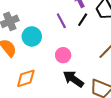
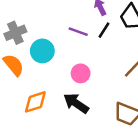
purple line: (61, 21) -> (78, 32), turned -42
black arrow: (73, 79) -> (76, 103), moved

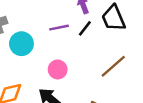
purple line: (78, 32) -> (59, 28), turned -36

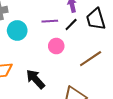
pink circle: (58, 69) -> (56, 46), moved

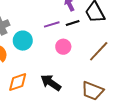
black line: (71, 24) -> (73, 23), turned 40

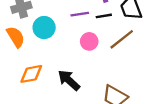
brown line: (99, 51) -> (122, 39), moved

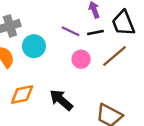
purple line: (80, 14) -> (70, 31), turned 36

